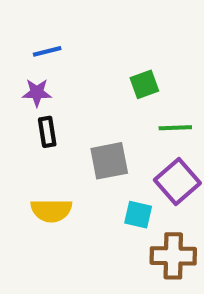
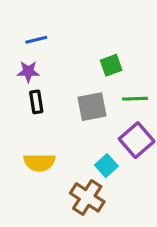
gray square: (109, 161) -> (92, 107), moved
cyan square: (138, 215) -> (106, 166), turned 35
brown cross: (173, 256) -> (87, 197), moved, turned 32

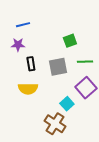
black rectangle: (36, 102) -> (31, 64), moved
yellow semicircle: (39, 162) -> (28, 89), moved

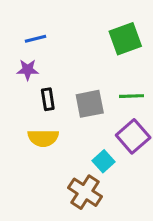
green square: (70, 41) -> (125, 39), moved, size x1.5

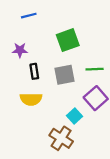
blue line: (35, 39) -> (29, 16), moved
green square: (125, 39) -> (68, 40), moved

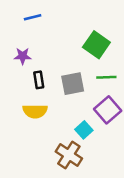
green square: (68, 40) -> (96, 45), moved, turned -35

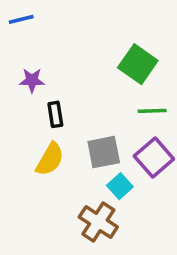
blue line: (33, 17) -> (21, 19), moved
gray square: (73, 84) -> (104, 152), moved
yellow semicircle: (35, 111) -> (50, 159), turned -60

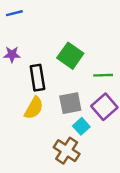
green square: (138, 64) -> (70, 56), moved
purple star: (32, 80) -> (12, 54), moved
black rectangle: (55, 114) -> (37, 78), size x1.5

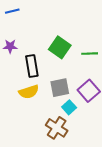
green line: (103, 75) -> (90, 54), moved
yellow semicircle: (34, 108) -> (29, 92), turned 42

